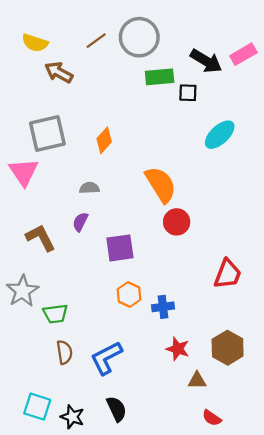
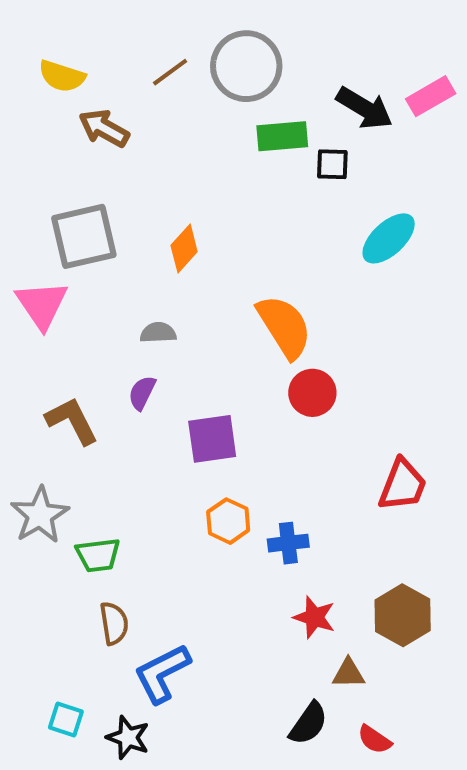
blue L-shape: (106, 358) -> (162, 673), moved
cyan square: (37, 407) -> (66, 719), size x0.7
black semicircle: (117, 409) -> (308, 723), moved, turned 60

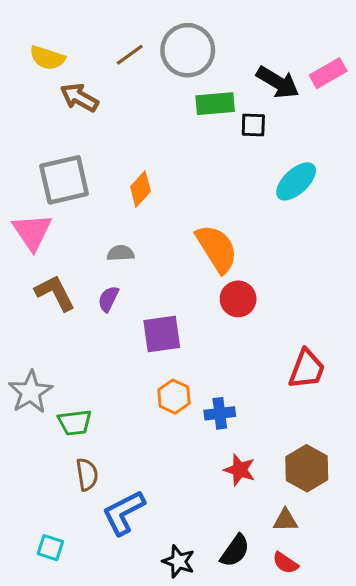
brown L-shape: (72, 421) -> (55, 293), moved
brown triangle: (348, 673) -> (285, 520), moved
black star: (128, 737) -> (179, 561), moved

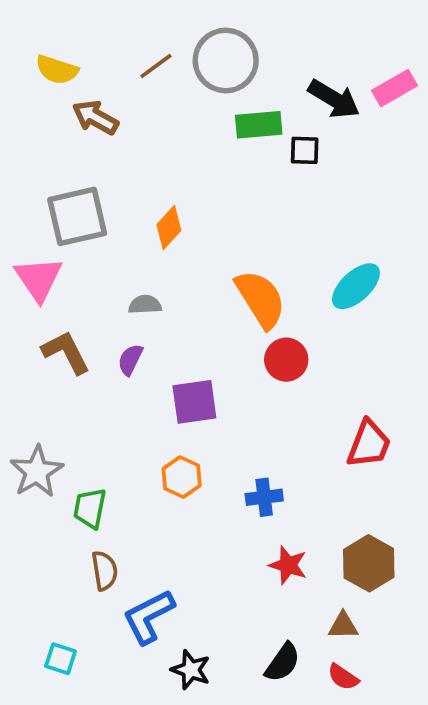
cyan ellipse: (296, 181) -> (356, 286), moved
orange hexagon: (174, 397) -> (182, 477), moved
green trapezoid: (75, 423) -> (90, 508), turned 108
black star: (179, 561) -> (191, 670), moved

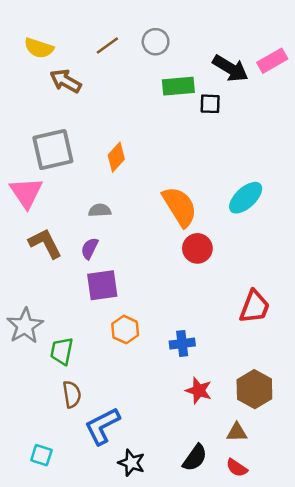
gray circle: (226, 60) -> (156, 42), size x0.6
purple square: (194, 402) -> (102, 285), moved

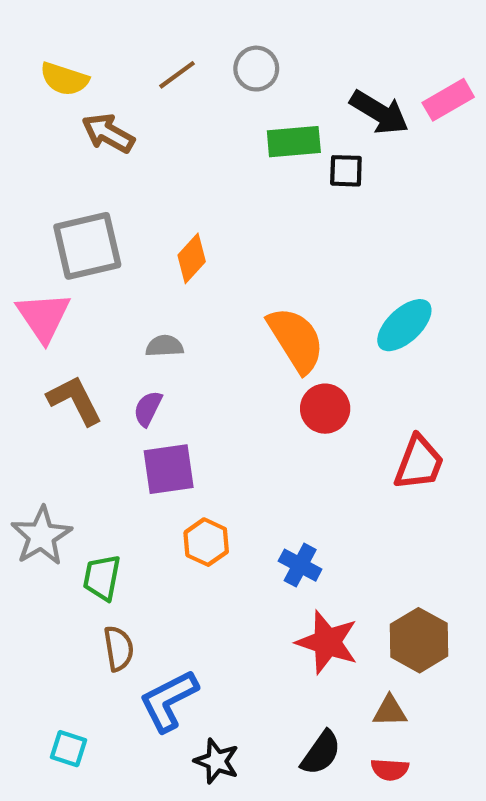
red trapezoid: (254, 307) -> (419, 463), moved
blue cross: (182, 344) -> (300, 565), turned 35
red star: (199, 390) -> (327, 642), size x1.4
red semicircle: (237, 468) -> (390, 769), turned -30

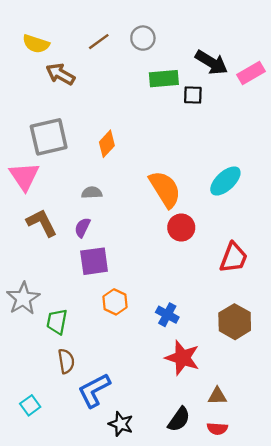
pink rectangle: (448, 100) -> (251, 73), moved
brown hexagon: (419, 640) -> (235, 322), moved
cyan square: (69, 749) -> (30, 405), moved, turned 36

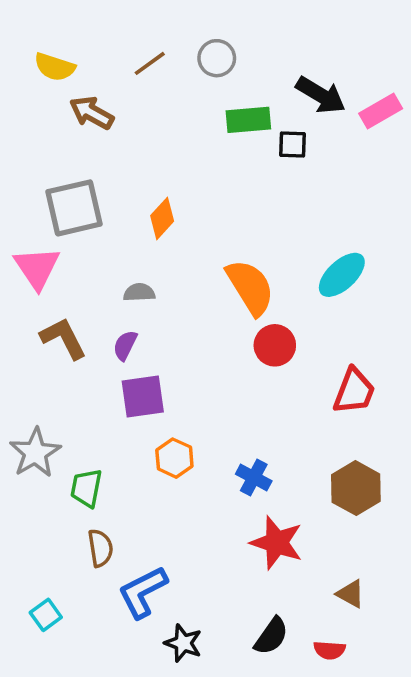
brown triangle: (217, 396) -> (351, 594), moved, turned 30

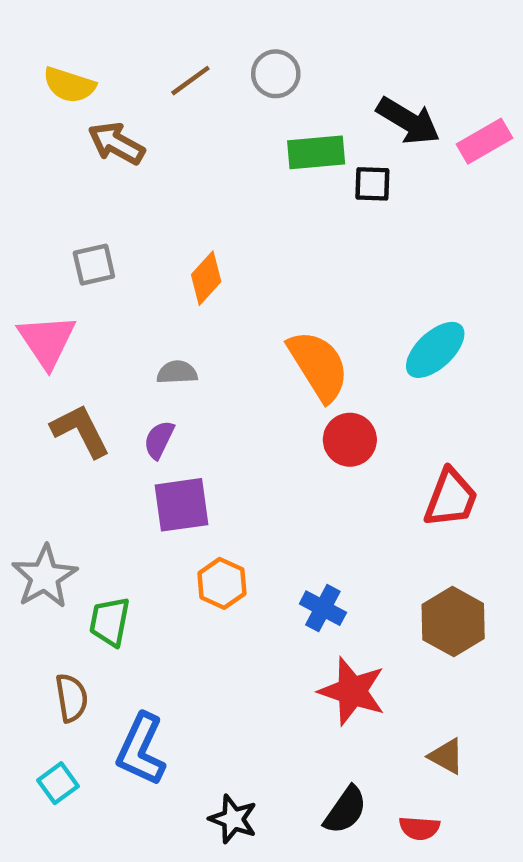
gray square: (74, 208) -> (94, 265), size x0.6
brown semicircle: (100, 548) -> (71, 698), moved
blue L-shape: (143, 592) -> (141, 750), moved, turned -38

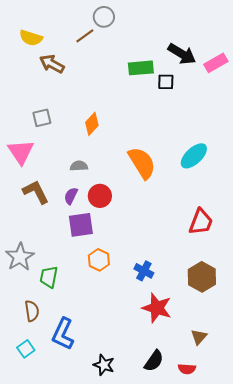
gray circle: (276, 74) -> (104, 17), moved
red circle: (350, 440) -> (100, 196), moved
brown triangle: (446, 756) -> (199, 337), turned 42

